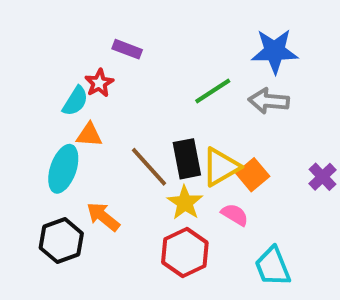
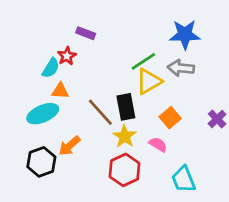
yellow triangle: (221, 167) -> (149, 81), moved
cyan ellipse: (63, 169) -> (43, 114), turned 48
orange arrow: (103, 217) -> (70, 146), turned -80

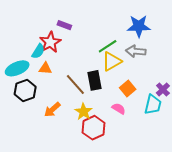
red star: (67, 56) -> (50, 42), size x1.5
cyan ellipse: (43, 114) -> (17, 68), moved
yellow star: (125, 136) -> (83, 112), moved
black hexagon: (41, 162) -> (25, 90), moved
cyan trapezoid: (184, 179) -> (153, 105), moved, turned -145

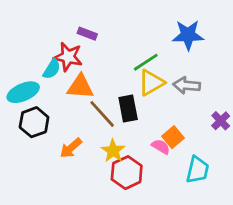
red star: (50, 42) -> (68, 57), turned -30
gray arrow: (136, 51) -> (187, 85), moved
orange triangle: (45, 68) -> (80, 87), moved, size x1.5
orange square: (128, 88) -> (173, 137), moved
cyan trapezoid: (153, 105) -> (198, 170), moved

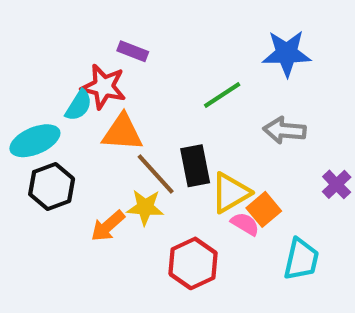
yellow triangle: (151, 83) -> (230, 193), moved
yellow star: (113, 151) -> (145, 207), moved, turned -30

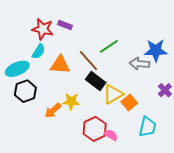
blue star: (287, 53) -> (156, 50), moved
red star: (104, 87) -> (43, 29), moved
black rectangle: (195, 166) -> (96, 81), turned -42
brown line: (156, 174) -> (88, 61), moved
pink semicircle: (245, 224) -> (111, 135), moved

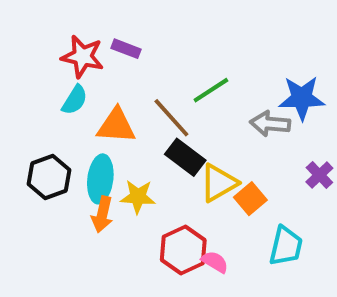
cyan ellipse: (17, 69) -> (100, 179), moved, turned -60
orange arrow: (53, 111) -> (102, 214), turned -36

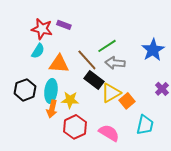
blue star: (302, 98) -> (153, 50), turned -30
gray arrow: (270, 124) -> (115, 63), moved
red hexagon: (183, 250) -> (75, 127), moved
pink semicircle: (215, 262) -> (109, 133), size x1.5

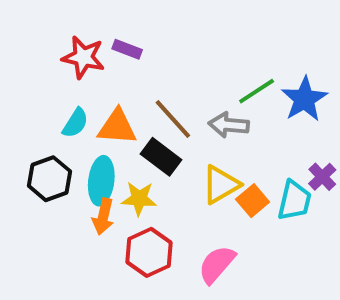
green line: (107, 46) -> (257, 91), moved
cyan semicircle: (38, 51) -> (75, 123), moved
black rectangle: (94, 80) -> (161, 157), moved
cyan trapezoid: (145, 125) -> (294, 201), moved
pink semicircle: (109, 133) -> (217, 264), turned -80

